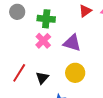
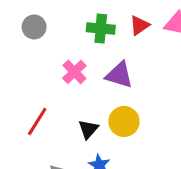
green cross: (46, 19) -> (101, 28), moved
black triangle: (42, 78) -> (88, 129), moved

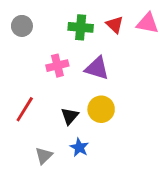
red triangle: (139, 25) -> (115, 25), turned -42
pink cross: (74, 72) -> (57, 66), turned 30

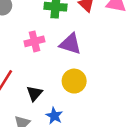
black triangle: (70, 116) -> (34, 93), moved

